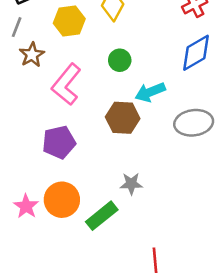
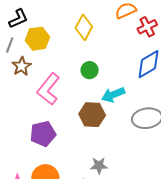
yellow hexagon: (69, 21) -> (37, 39), moved

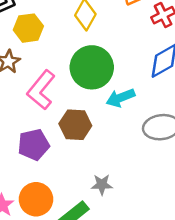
green circle: (90, 70) -> (92, 67), size x2.0
brown hexagon: (92, 115) -> (75, 125), moved

